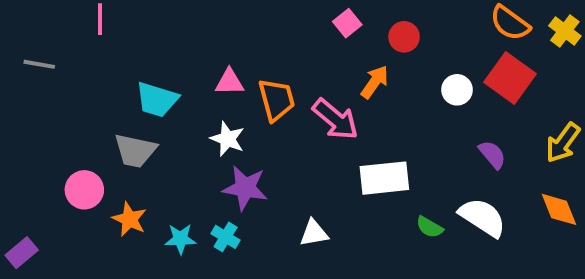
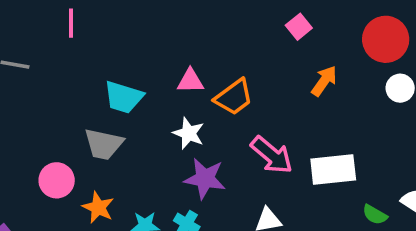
red circle: (404, 37) -> (386, 39), moved, size x1.6
orange trapezoid: (277, 100) -> (234, 97), turned 69
pink arrow: (335, 119) -> (272, 155), moved

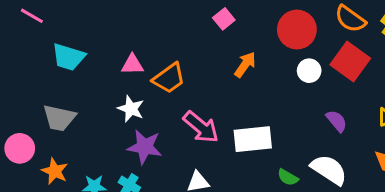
pink line: (71, 23) -> (32, 16), turned -60
cyan trapezoid: (123, 97) -> (68, 57), moved

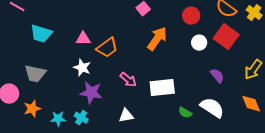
red circle: (297, 30) -> (191, 16), size x0.7
orange arrow: (245, 65) -> (157, 39), size x1.4
pink arrow: (201, 127) -> (128, 80), size x0.7
orange star: (55, 171) -> (32, 109), turned 30

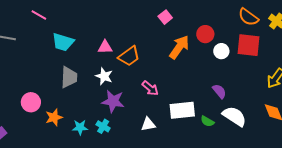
red circle: (191, 16) -> (205, 34), moved
red square: (226, 37) -> (248, 45), turned -30
gray trapezoid: (35, 74) -> (69, 77), moved, turned -100
purple semicircle: (217, 76) -> (219, 91), moved
white rectangle: (162, 88) -> (182, 110), moved

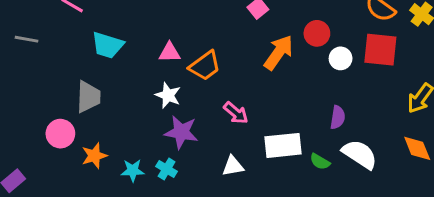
gray trapezoid: (69, 77) -> (88, 97), moved
purple semicircle: (219, 91) -> (338, 117), turned 49

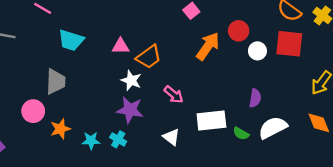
white star: (168, 95) -> (131, 80), moved
white semicircle: (360, 154) -> (273, 128), turned -60
white triangle: (233, 166) -> (171, 137), turned 48

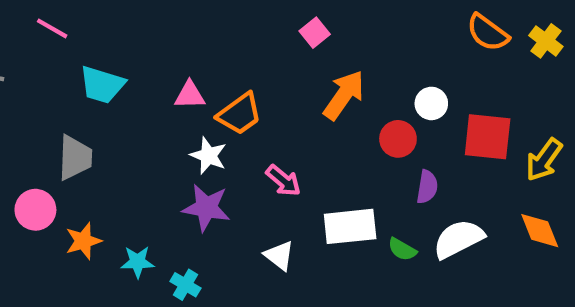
red circle: (239, 31) -> (398, 139), moved
red square: (289, 44) -> (488, 137), moved
cyan cross: (118, 139) -> (185, 285), moved

